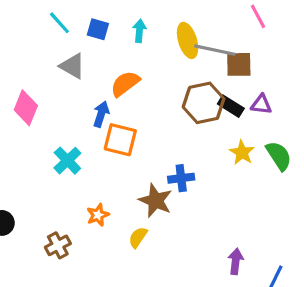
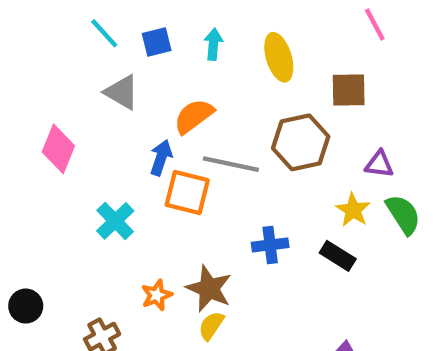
blue square: (98, 29) -> (157, 42), turned -30
gray line: (215, 50) -> (231, 164), moved
purple triangle: (261, 104) -> (379, 164), moved
black rectangle: (231, 106) -> (338, 256), moved
brown star: (156, 201) -> (209, 289), moved

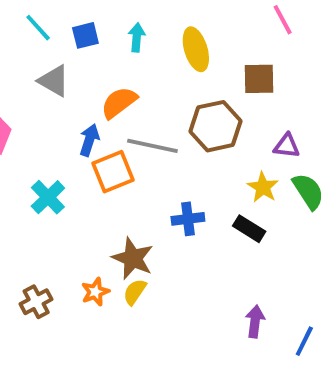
orange square: (187, 193) -> (113, 172), turned -36
orange star: (157, 295) -> (95, 292), moved

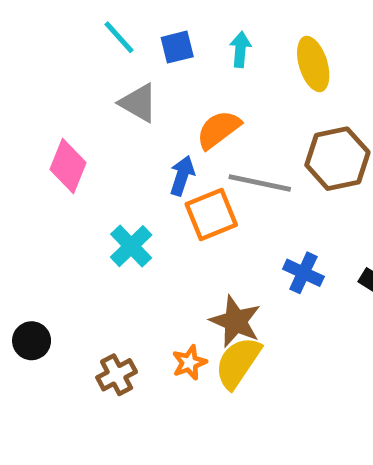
blue cross: (188, 219) -> (303, 273), turned 32
yellow semicircle: (135, 292) -> (238, 363), size x1.6

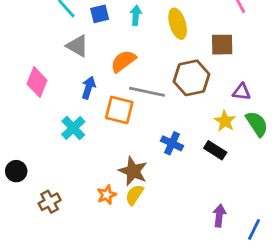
blue arrow: (182, 176) -> (89, 88), moved
orange square: (211, 215) -> (119, 110), turned 36
black circle: (32, 341) -> (16, 171), moved
yellow semicircle: (238, 363) -> (134, 195), size x0.7
brown cross: (117, 375) -> (50, 202), moved

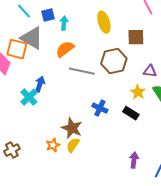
cyan arrow: (136, 15) -> (64, 23), moved
gray triangle: (77, 46) -> (32, 38), size x1.4
blue arrow: (89, 88) -> (40, 84), moved
orange square: (119, 110) -> (17, 49), moved

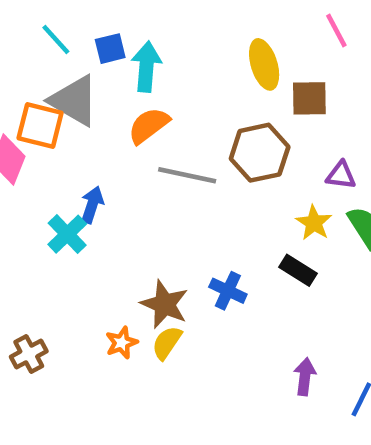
yellow ellipse: (104, 22) -> (264, 64), moved
cyan arrow: (64, 23) -> (146, 67), size x1.5
blue cross: (100, 108) -> (228, 291), moved

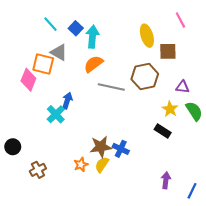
blue square: (110, 49) -> (76, 28), turned -32
gray triangle: (74, 101) -> (59, 52), size x0.7
blue cross: (228, 291) -> (121, 149), moved
brown star: (165, 304) -> (101, 147), turned -30

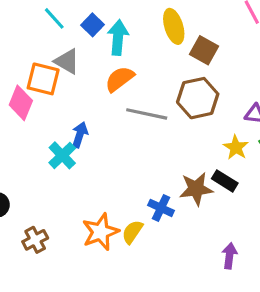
yellow ellipse: (147, 36) -> (174, 26), moved
brown square: (168, 51) -> (204, 50), moved, turned 30
brown star: (101, 147) -> (196, 189), moved
orange star: (81, 165) -> (100, 232), size x1.6

